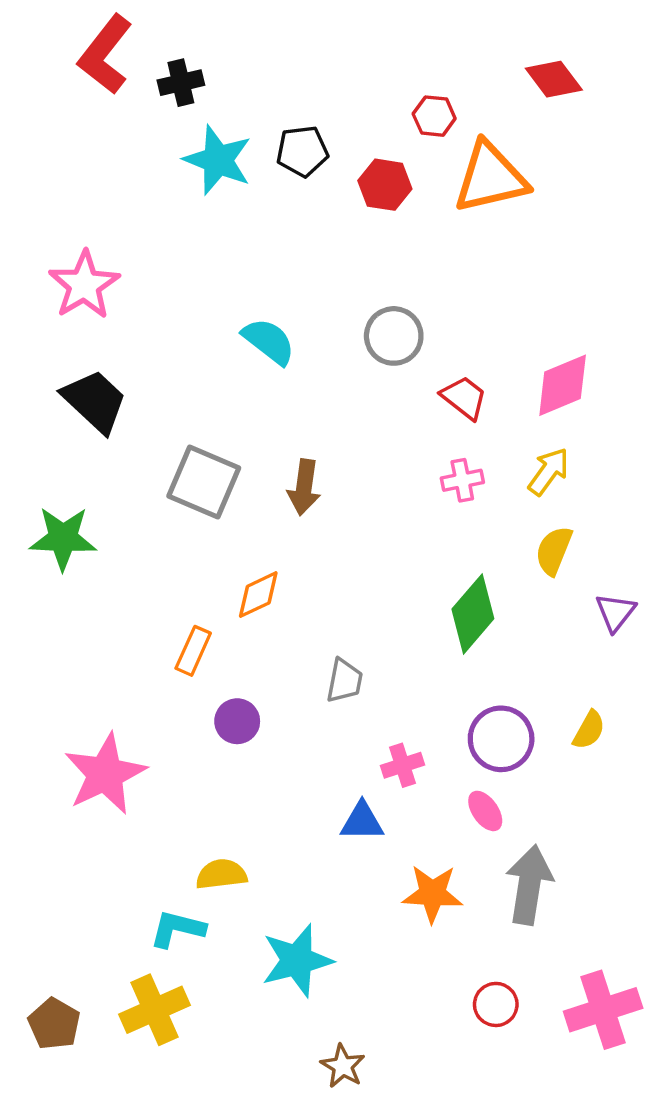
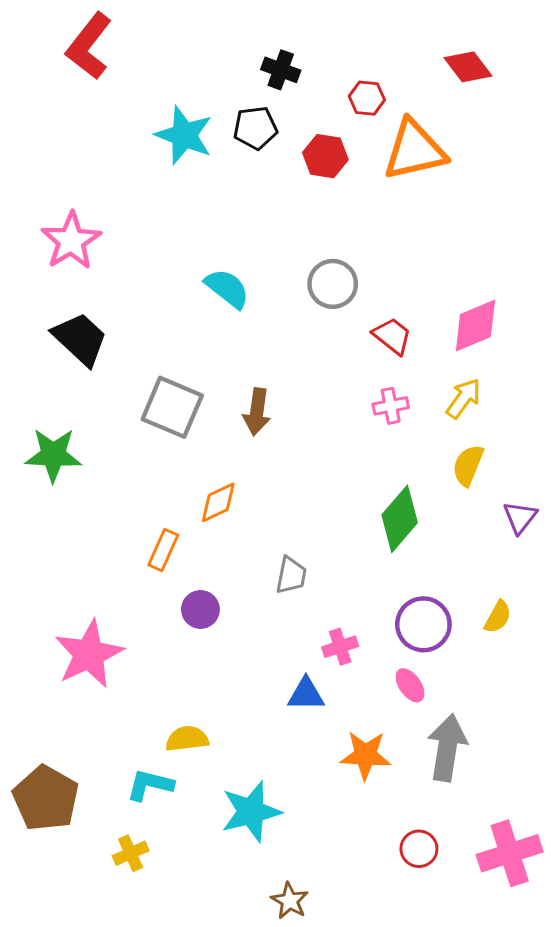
black cross: (181, 83) -> (281, 70), moved, turned 33
yellow cross: (154, 1010) -> (131, 853), size x0.6
brown pentagon: (54, 1024) -> (46, 798), moved, size x1.5

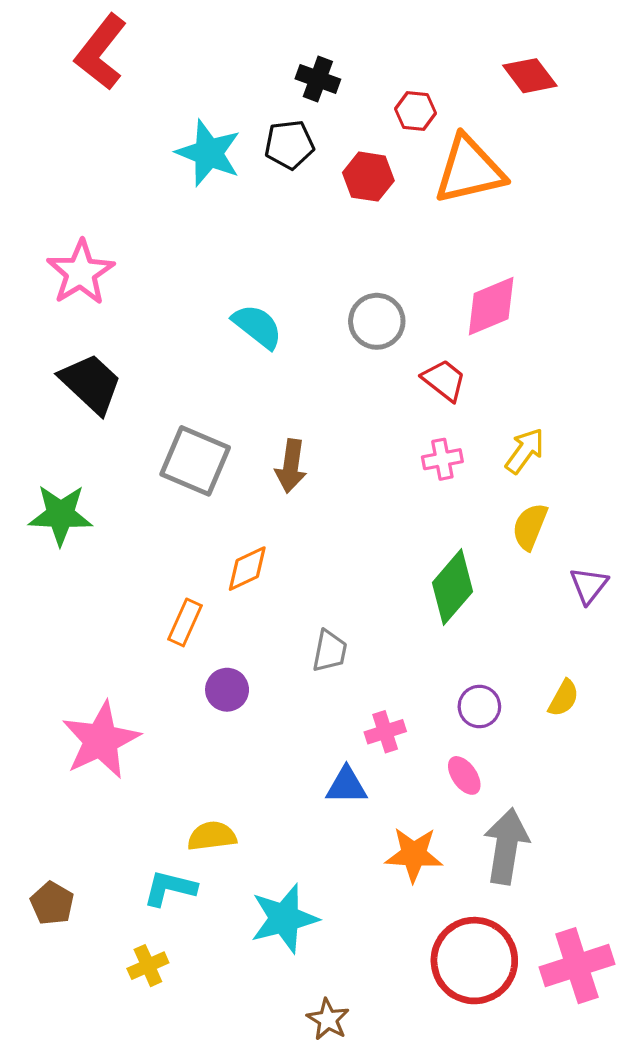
pink diamond: (475, 326) -> (491, 306), moved
purple circle: (423, 624) -> (479, 707), size x0.7
brown pentagon: (46, 798) -> (52, 903), size x0.6
red circle: (419, 849) -> (474, 961), size x2.0

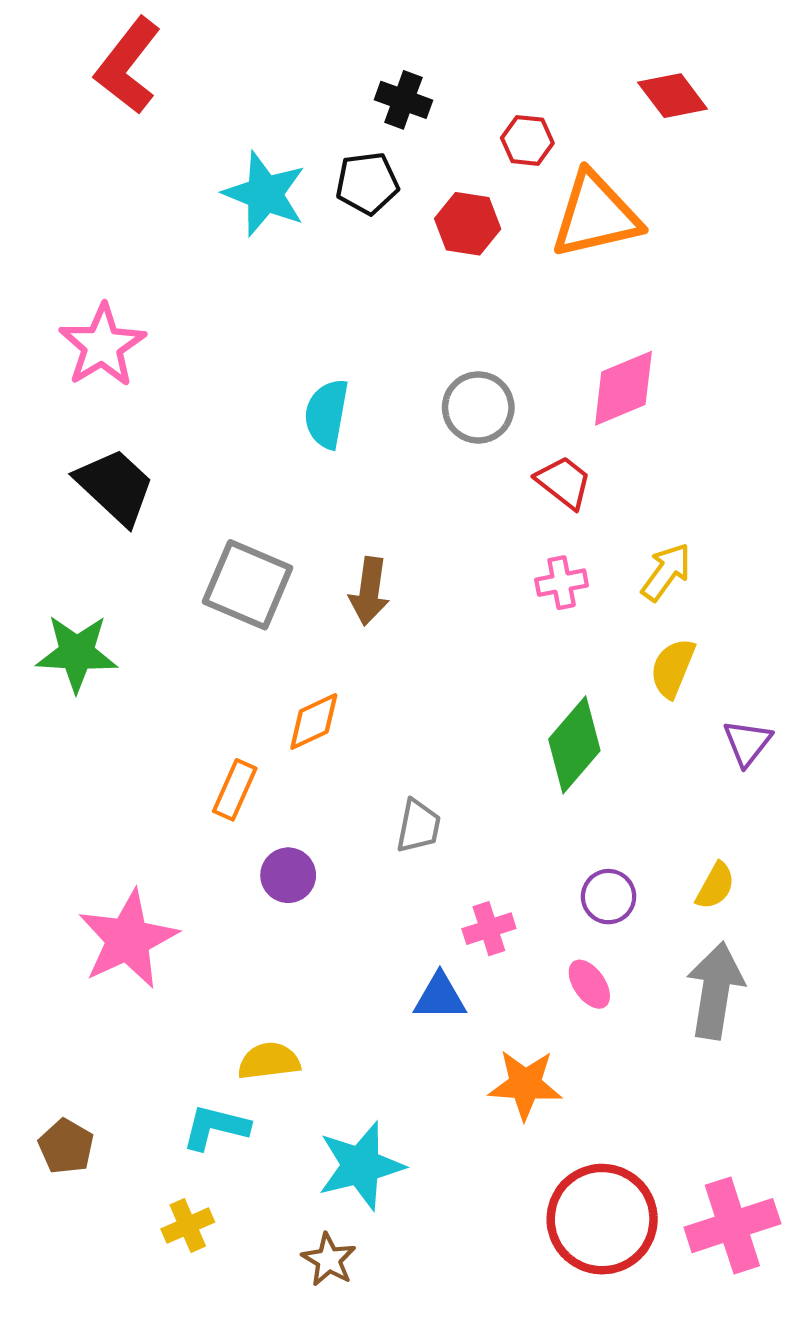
cyan semicircle: (257, 326) -> (327, 414), turned -118
gray arrow: (506, 846) -> (715, 991), moved
brown star: (328, 1019) -> (329, 1260), moved

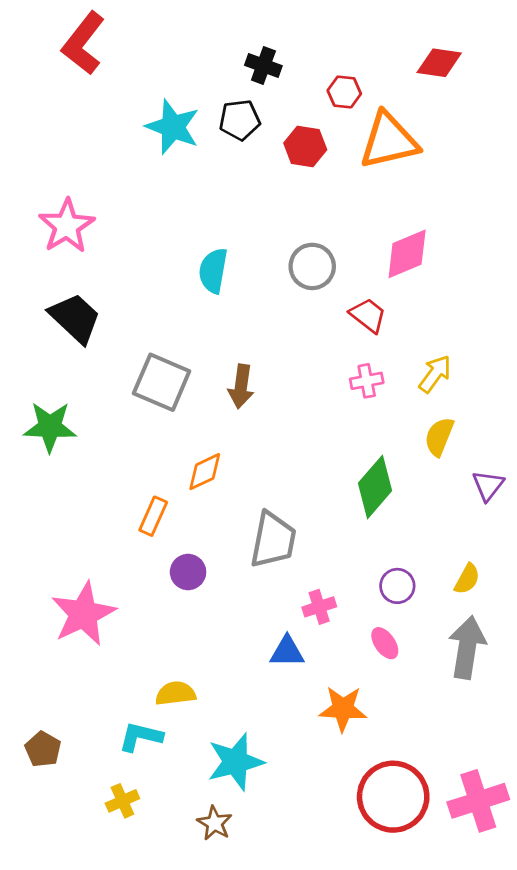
red diamond: (673, 96) -> (439, 63), turned -45
gray trapezoid: (418, 826) -> (273, 540), size x1.6

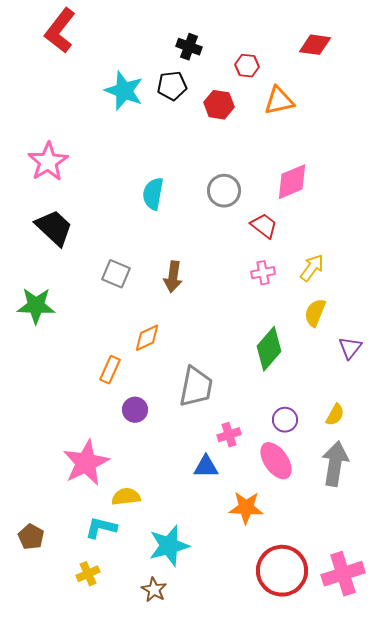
orange triangle: (389, 141) -> (279, 101), size x0.7
gray square: (162, 382) -> (116, 274), size x0.7
pink star: (83, 614) -> (86, 463), moved
pink ellipse: (385, 643) -> (276, 461), size x1.6

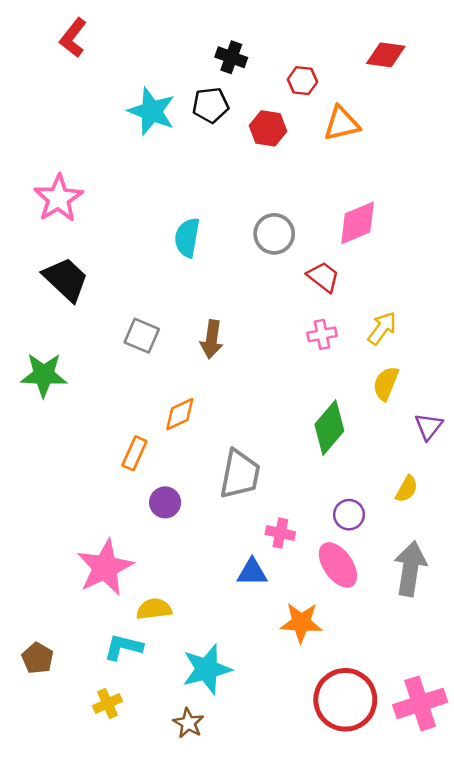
red L-shape: (60, 31) -> (73, 38), size x0.7
yellow semicircle: (335, 415) -> (407, 489), moved
pink cross: (229, 435) -> (280, 533), turned 30

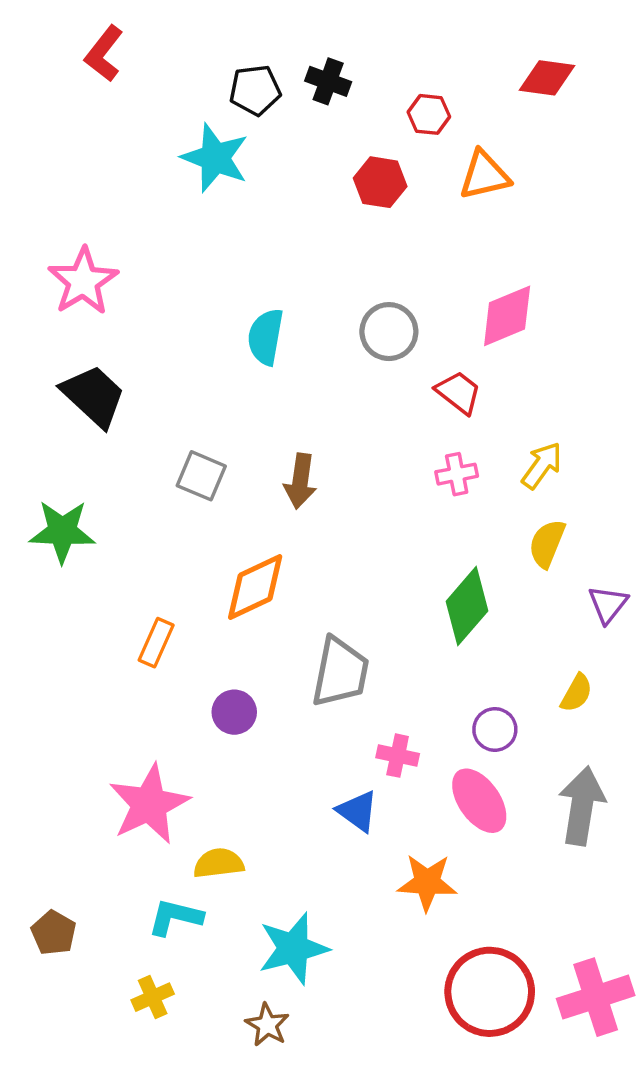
black pentagon: (210, 105) -> (255, 90), moved
orange diamond: (180, 414) -> (255, 587), size x1.4
orange rectangle: (134, 453) -> (156, 643), moved
blue triangle: (252, 572) -> (358, 811), turned 36

